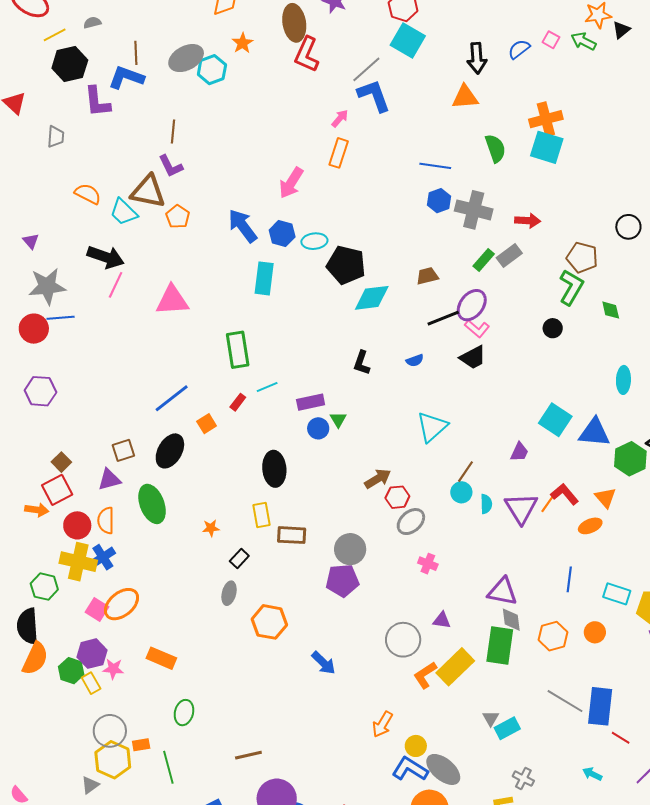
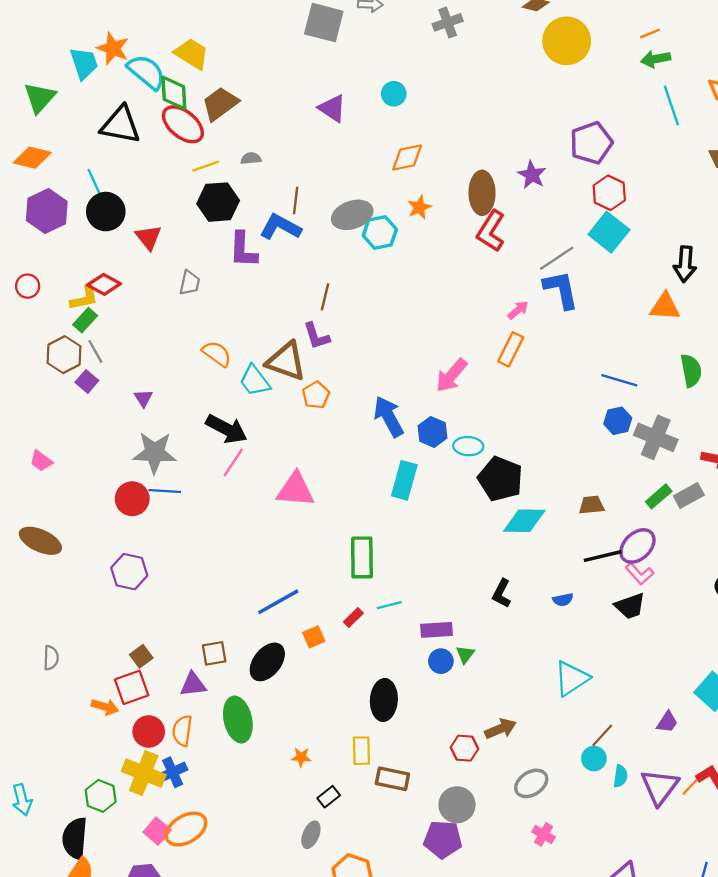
red hexagon: (397, 497) -> (464, 748), moved

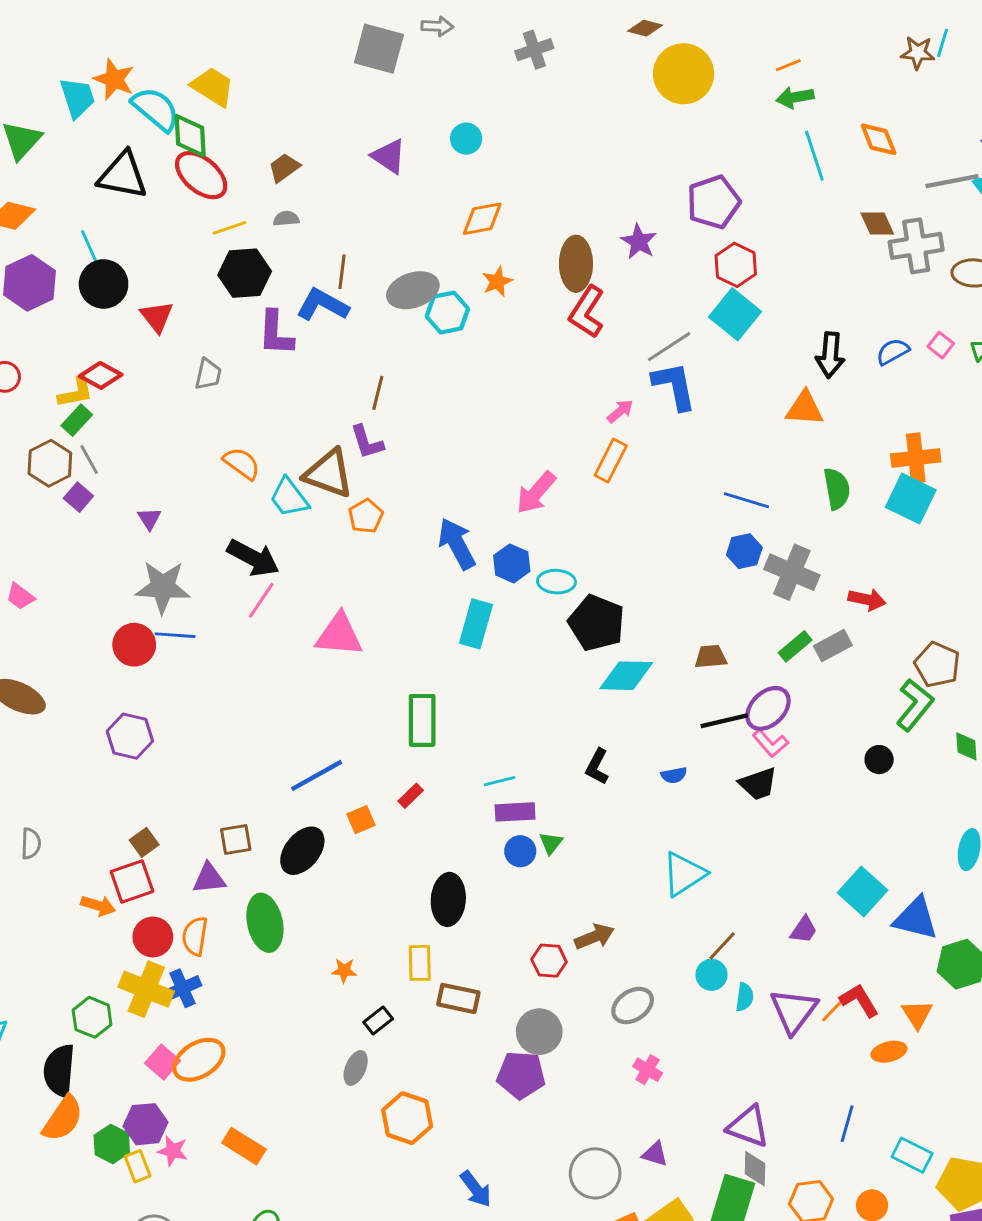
brown trapezoid: (220, 104) -> (284, 168), moved, size x0.7
cyan line: (389, 605) -> (500, 781), moved

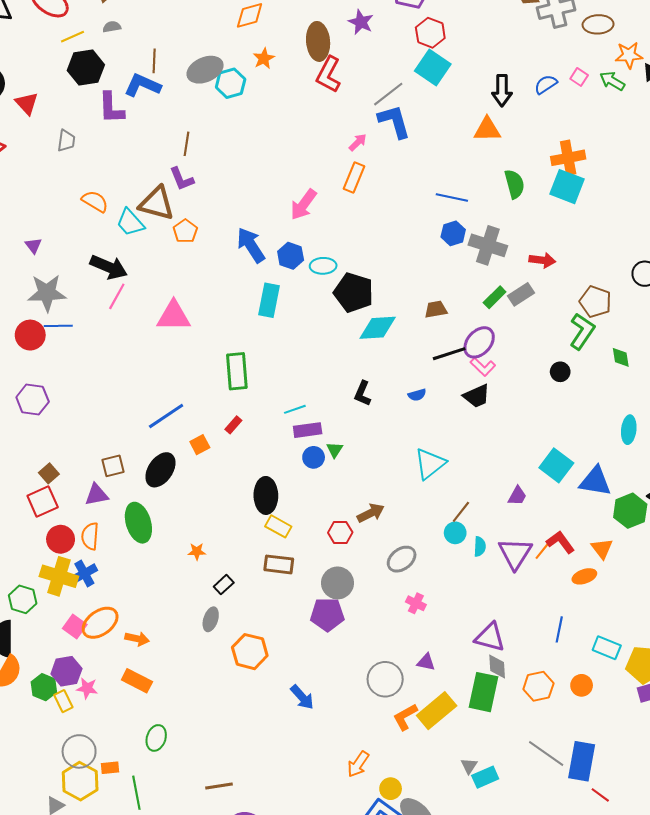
orange arrow: (98, 906) -> (137, 639), moved
yellow rectangle: (420, 963) -> (278, 526), moved, turned -55

